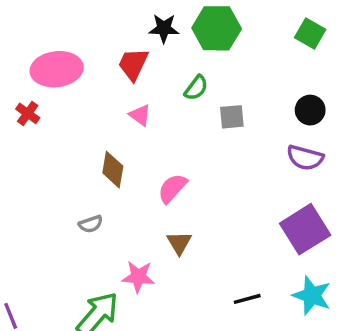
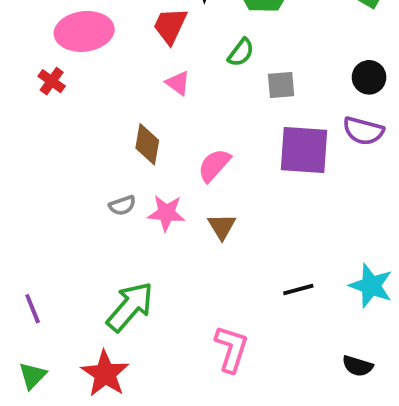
purple square: (305, 229) -> (304, 150), moved, turned 36
pink star: (138, 277) -> (166, 213), moved

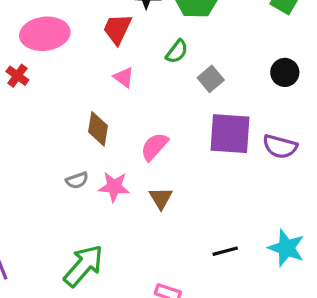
gray square: (281, 85) -> (211, 79), turned -35
purple semicircle: (363, 131) -> (280, 147), moved

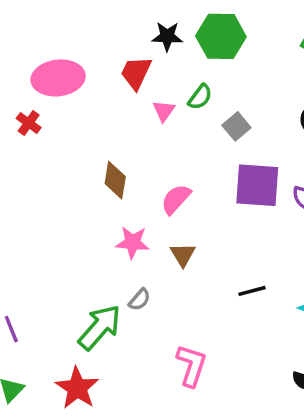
pink triangle: (124, 77) -> (164, 111), moved, turned 30
gray semicircle: (77, 180) -> (139, 300), moved, turned -30
black line: (225, 251) -> (252, 291), moved

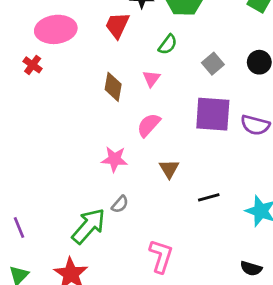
pink triangle: (164, 111) -> (151, 79), moved
gray square: (236, 126) -> (213, 64), moved
brown diamond: (115, 180) -> (113, 87), moved
brown triangle: (183, 255) -> (169, 169), moved

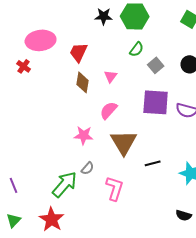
red trapezoid: (117, 25) -> (79, 52), moved
green semicircle: (168, 44) -> (137, 49), moved
brown triangle: (169, 169) -> (124, 142), size x1.8
pink L-shape: (161, 256) -> (115, 188), moved

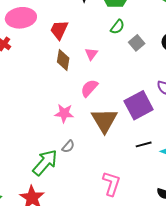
purple square: (156, 102) -> (139, 105), moved, turned -32
black line: (153, 163) -> (144, 144), moved
pink L-shape: (115, 188) -> (111, 184), moved

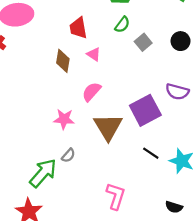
red trapezoid: (59, 30) -> (78, 28), moved, turned -35
pink triangle: (91, 54) -> (94, 54), turned -32
black line: (144, 144) -> (151, 153), turned 49

